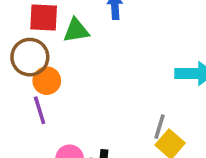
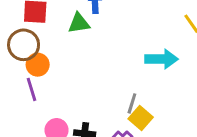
green triangle: (76, 30) -> (79, 23), moved

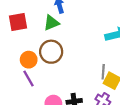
brown circle: (24, 45) -> (51, 52), moved

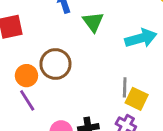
green triangle: (51, 23) -> (93, 22), moved, turned -42

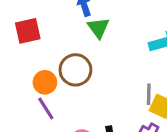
green triangle: (93, 22) -> (98, 28), moved

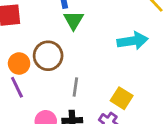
gray line: (149, 94) -> (75, 87), moved

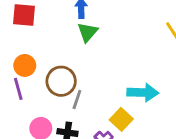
cyan arrow: (133, 41) -> (143, 93), moved
brown circle: (48, 56) -> (61, 81), moved

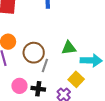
green triangle: (87, 32) -> (69, 48), moved, turned 42

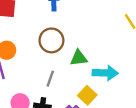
brown circle: (34, 53) -> (51, 40), moved

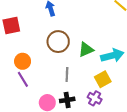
yellow square: (87, 95) -> (103, 79), turned 35

